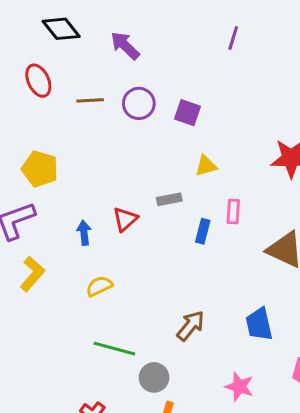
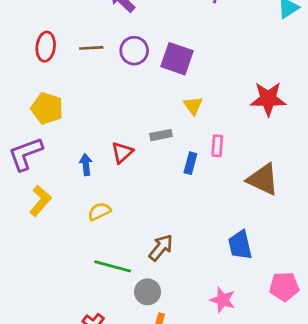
red ellipse: (38, 81) -> (46, 47), moved, turned 32
purple square: (188, 113) -> (177, 59), size x1.4
yellow triangle: (206, 166) -> (193, 106), turned -50
brown arrow: (191, 326) -> (161, 248), moved

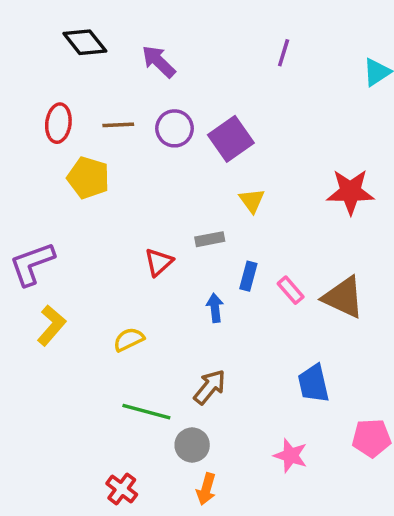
purple square: (177, 59) -> (231, 139), turned 36
yellow pentagon: (47, 108) -> (88, 178), moved
pink rectangle: (217, 146) -> (291, 290), moved, turned -45
blue arrow: (86, 165) -> (215, 308), moved

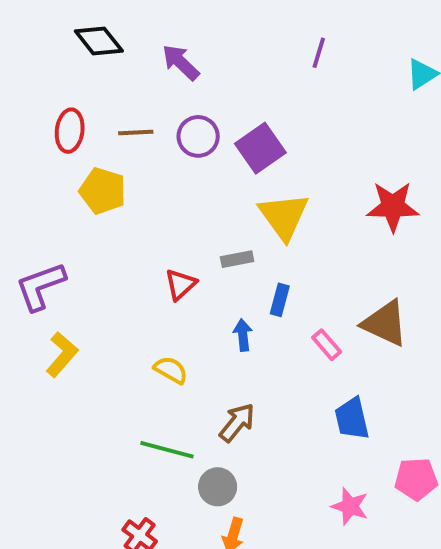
yellow triangle: (252, 201) -> (284, 216), size x1.8
pink rectangle: (291, 290) -> (327, 345), moved
yellow semicircle: (129, 339) -> (171, 370), moved, turned 56
pink star: (291, 456) -> (350, 506), moved

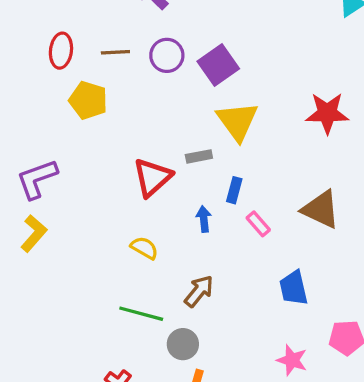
red triangle: (181, 284) -> (152, 177), size x1.5
pink rectangle: (327, 345) -> (258, 224), moved
yellow L-shape: (62, 354) -> (34, 233), moved

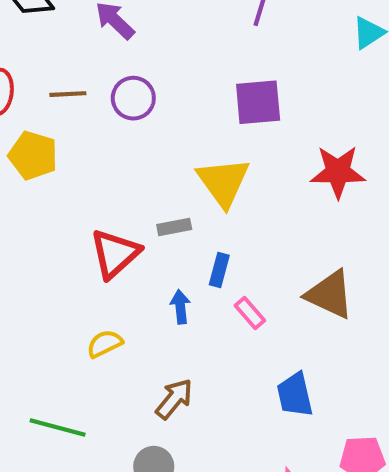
purple square: (218, 65) -> (258, 102), moved, turned 30
yellow semicircle: (144, 248) -> (105, 344), turned -56
green line: (141, 314) -> (58, 427), moved

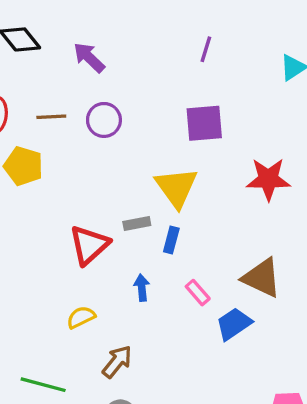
blue rectangle: (219, 270) -> (171, 240), moved
blue trapezoid: (295, 395) -> (234, 324), moved, turned 69
brown arrow: (174, 399) -> (117, 362), moved

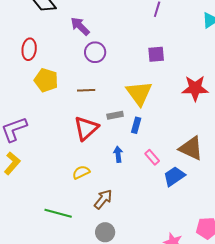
purple arrow: (89, 58) -> (80, 26), moved
brown line: (51, 117) -> (86, 90), moved
purple square: (204, 123) -> (156, 54), size x0.7

